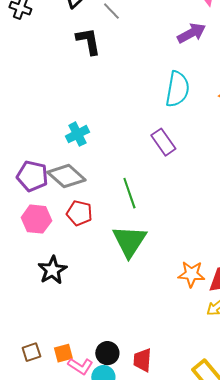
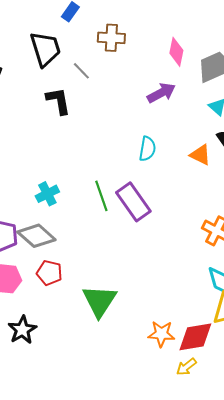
cyan semicircle: (177, 89) -> (147, 149), size x0.7
purple rectangle: (163, 142) -> (133, 202), size x1.4
green line: (129, 193) -> (101, 196), moved

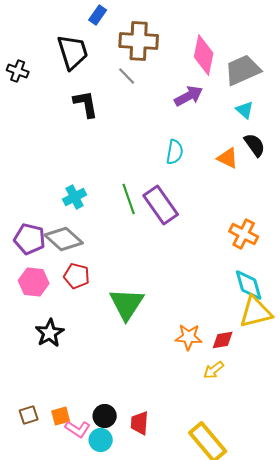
brown cross: (111, 38) -> (139, 41), size x1.4
pink diamond: (176, 52) -> (204, 55), size x1.4
gray line: (81, 71) -> (127, 76), moved
red diamond: (195, 337) -> (223, 340), size x0.6

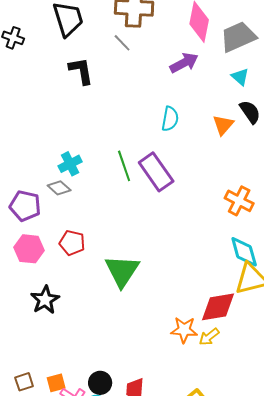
orange triangle: (228, 158) -> (223, 125), turned 45
gray diamond: (64, 239) -> (59, 188), moved, size x0.6
orange star: (189, 337) -> (184, 330), moved
red diamond: (223, 340) -> (218, 307), size x1.6

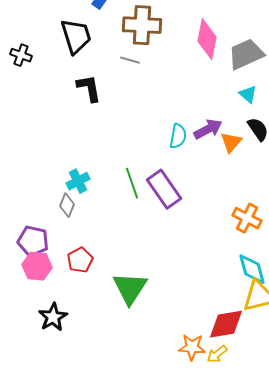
gray line: (122, 43) -> (130, 60), turned -30
purple arrow: (184, 63) -> (208, 129), moved
gray diamond: (59, 188) -> (67, 205), turned 70
purple pentagon: (25, 206) -> (33, 241), moved
red pentagon: (72, 243) -> (80, 260), turned 30

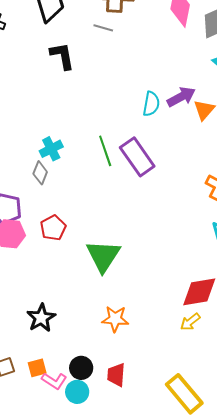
black star: (53, 317) -> (41, 318), moved
orange star: (192, 347) -> (115, 319), moved

